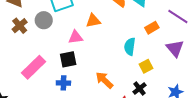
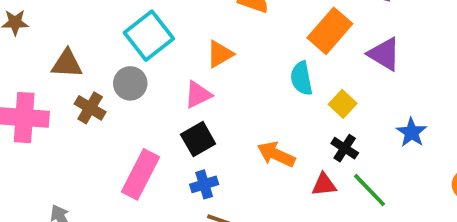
orange rectangle: (152, 28) -> (330, 31), size x1.6

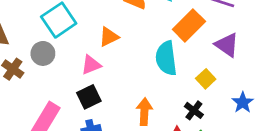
cyan semicircle: (301, 78) -> (166, 58), size x1.4
yellow square: (343, 104) -> (206, 79), moved
orange arrow: (276, 154) -> (144, 112), turned 64

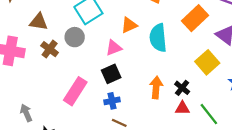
cyan semicircle: (166, 58) -> (158, 38), moved
yellow square: (206, 79) -> (207, 62), size x1.5
black cross: (194, 110) -> (182, 88), moved

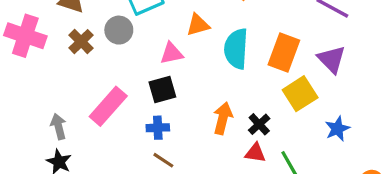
orange rectangle: (195, 18) -> (284, 52), moved, turned -35
gray arrow: (26, 113) -> (58, 126), moved

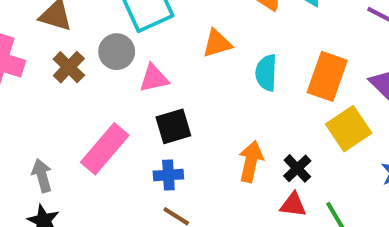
cyan semicircle: (236, 49) -> (266, 73), size x0.7
pink triangle: (172, 53) -> (154, 78), moved

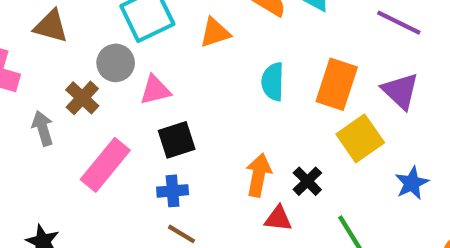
orange triangle: (217, 43) -> (215, 33), moved
brown cross: (69, 67) -> (82, 98), moved
gray arrow: (42, 176) -> (43, 128), moved
red triangle: (293, 205) -> (278, 218), moved

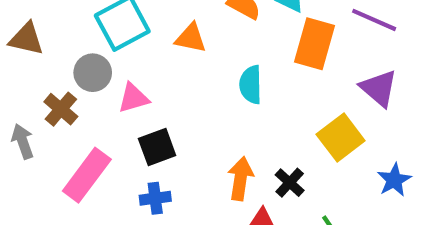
orange triangle: (215, 33) -> (191, 38), turned 32
orange rectangle: (337, 84) -> (314, 44), moved

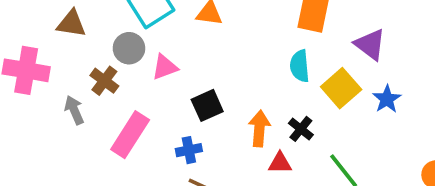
cyan semicircle: (251, 85) -> (300, 66), moved
black square: (157, 147) -> (207, 105), moved
blue star: (394, 180) -> (387, 99), moved

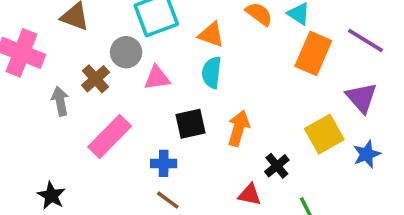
cyan semicircle: (300, 66) -> (212, 72), moved
orange arrow: (259, 129) -> (239, 128), moved

